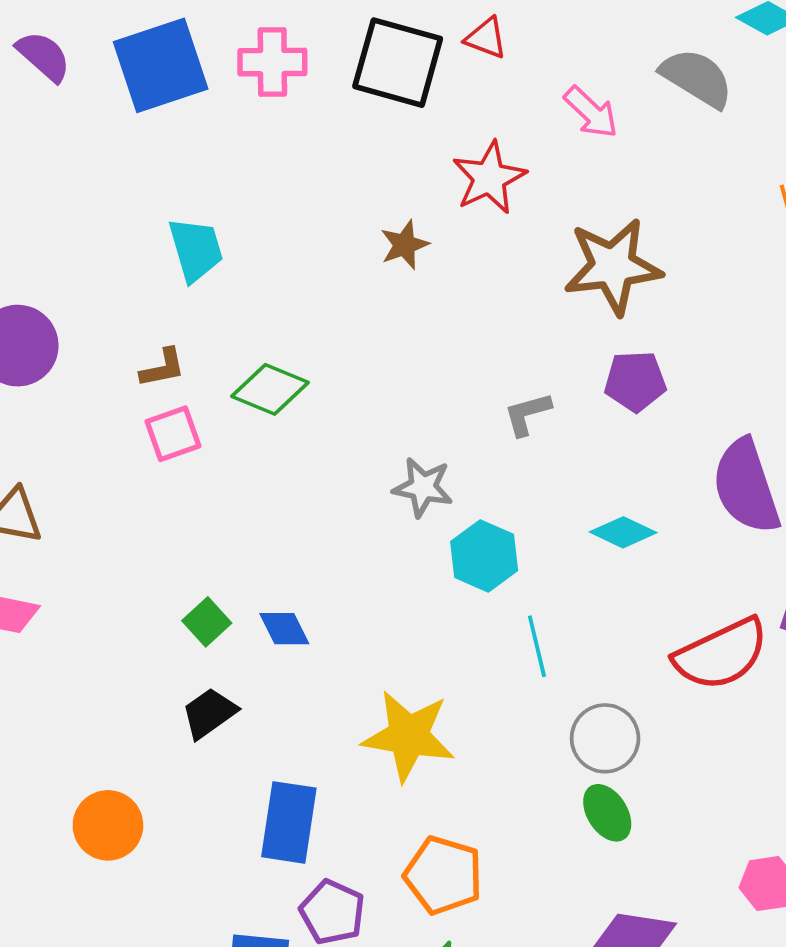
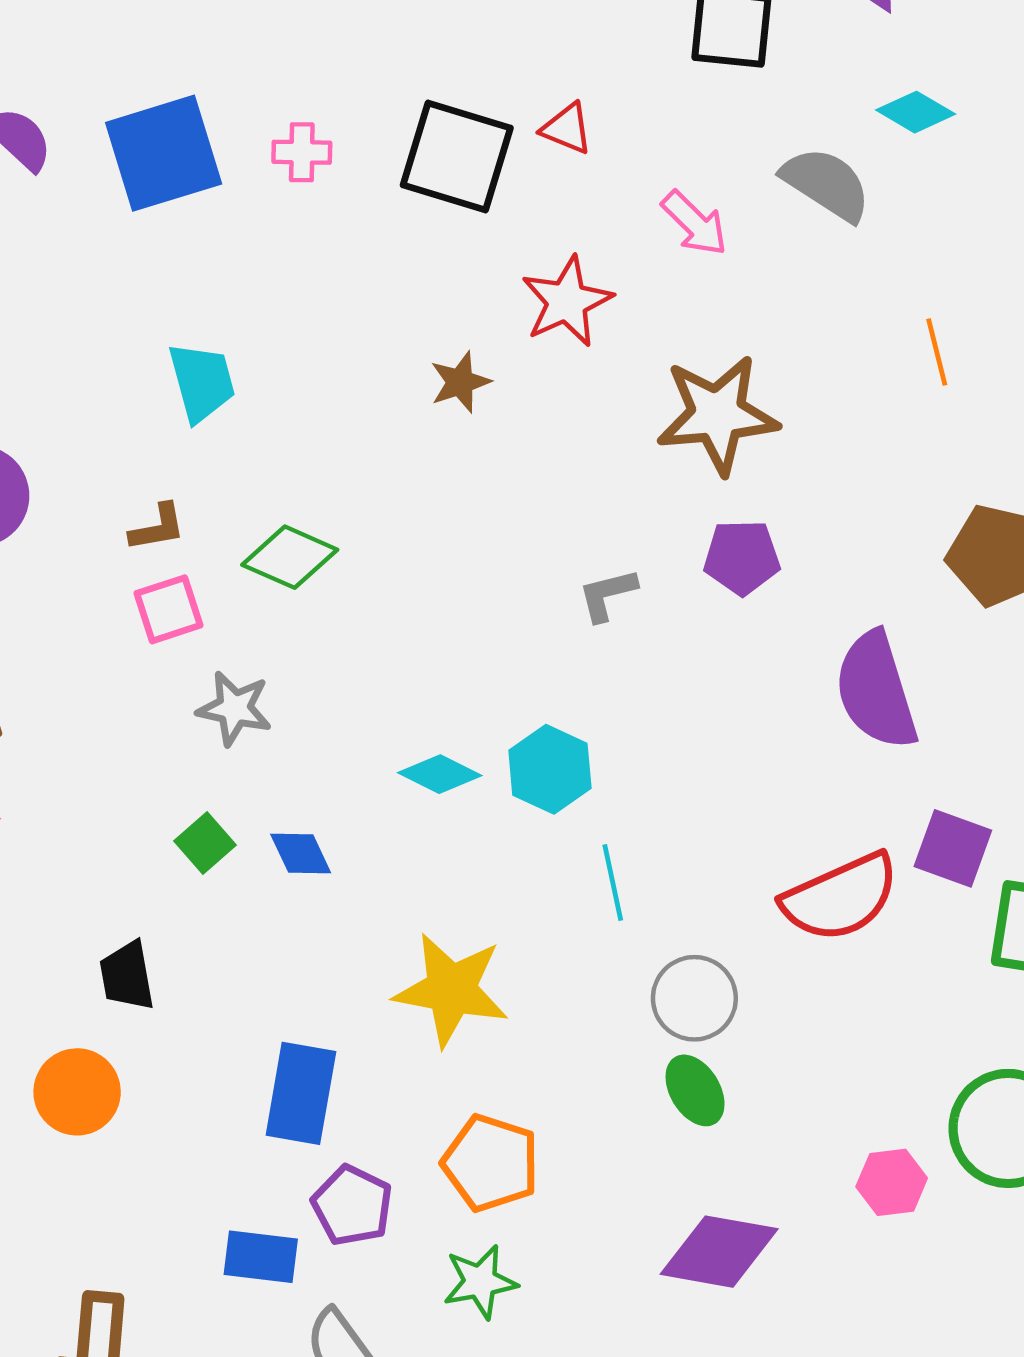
pink cross: (272, 62) -> (302, 152), size x0.7
gray star: (423, 487) -> (234, 708), moved
cyan diamond: (623, 532) -> (440, 774), moved
black trapezoid: (209, 713) -> (127, 976), moved, turned -66

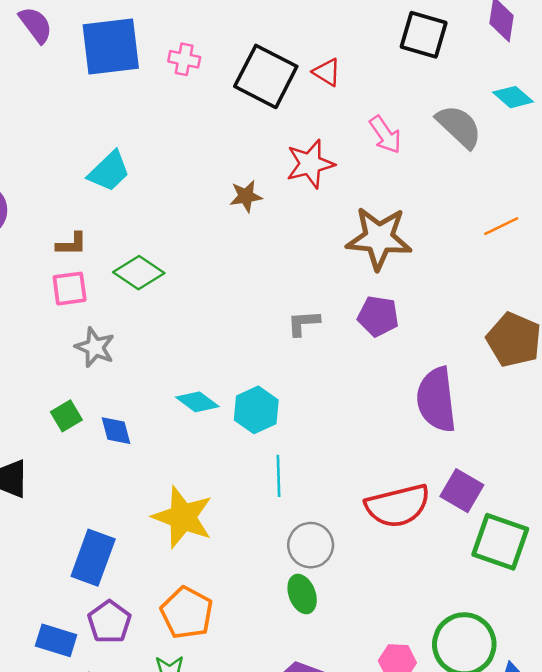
orange line: (937, 352) -> (501, 226), turned 68
cyan trapezoid: (202, 382) -> (109, 171), turned 51

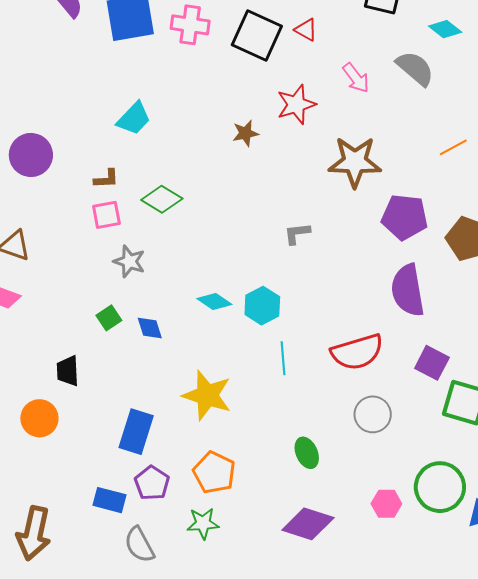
pink cross: (184, 59) -> (190, 25), size x1.5
cyan diamond: (513, 97) -> (445, 29), moved
purple pentagon: (378, 316) -> (404, 217), moved, size x1.4
red semicircle: (398, 506) -> (357, 352), moved
gray circle: (311, 545) -> (373, 414), moved

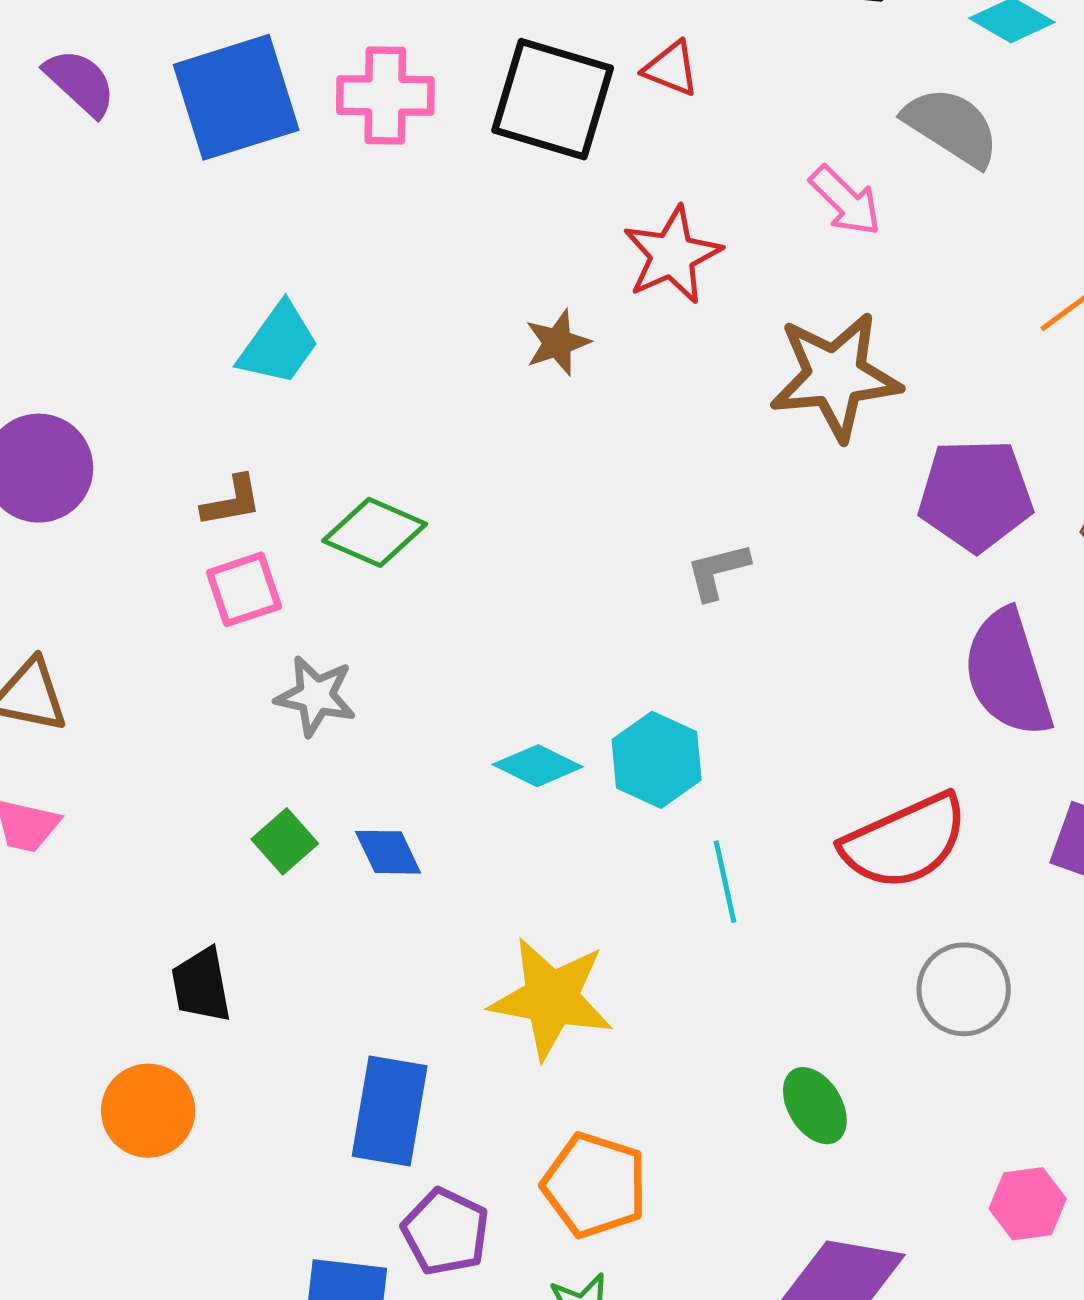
pink arrow: (356, 78) -> (845, 201), moved

